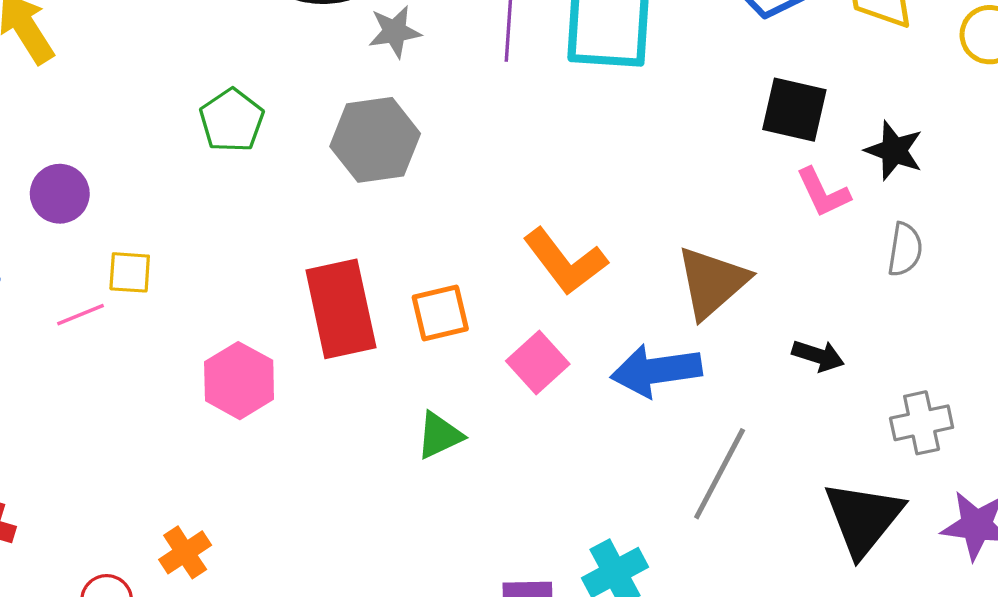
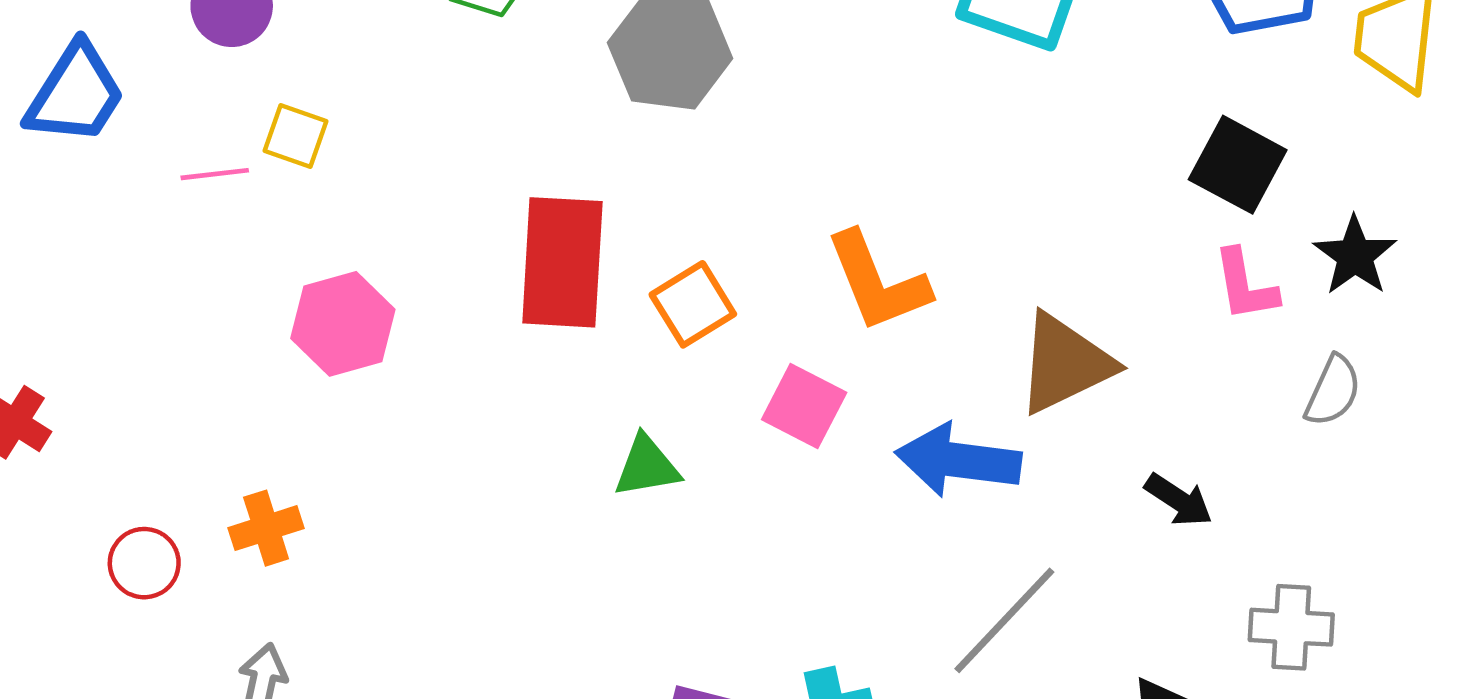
orange square: (440, 313) -> (693, 304), turned -34
pink square: (538, 363) -> (804, 406), turned -36
pink hexagon: (239, 381) -> (343, 324), moved

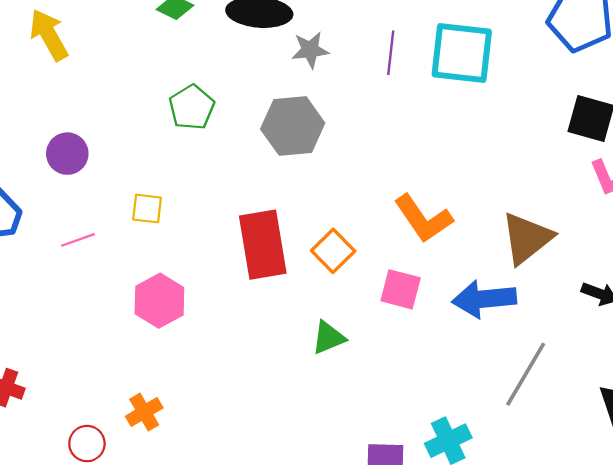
yellow square: (296, 136) -> (147, 209), moved

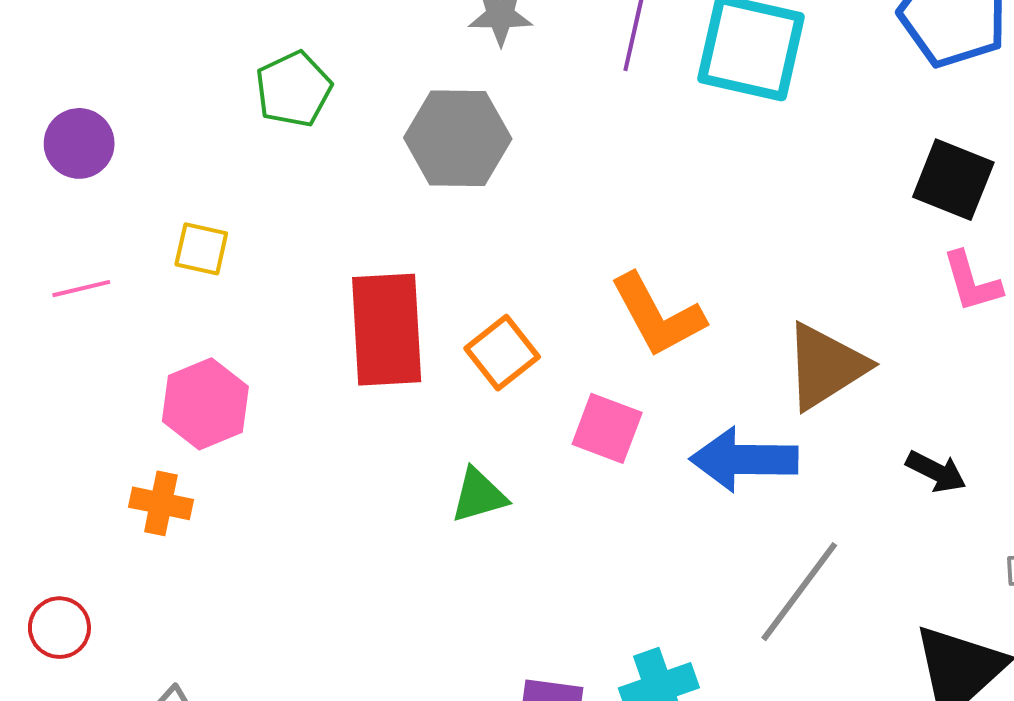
orange cross: (144, 412) -> (161, 503), moved, turned 36

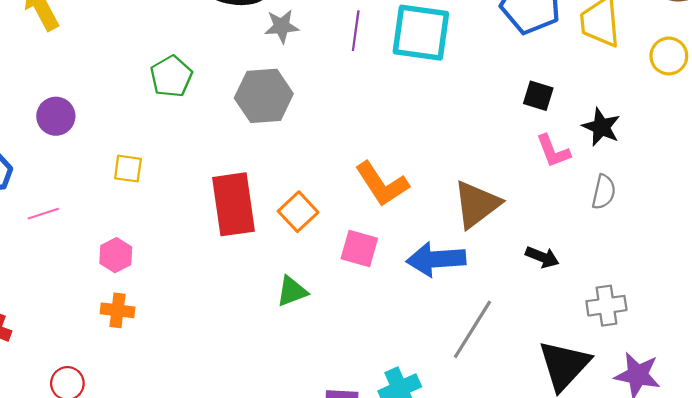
black square: (953, 180) -> (538, 96), size x0.7
pink line: (81, 289) -> (43, 214), moved
pink hexagon: (205, 404) -> (116, 255), moved, size x0.7

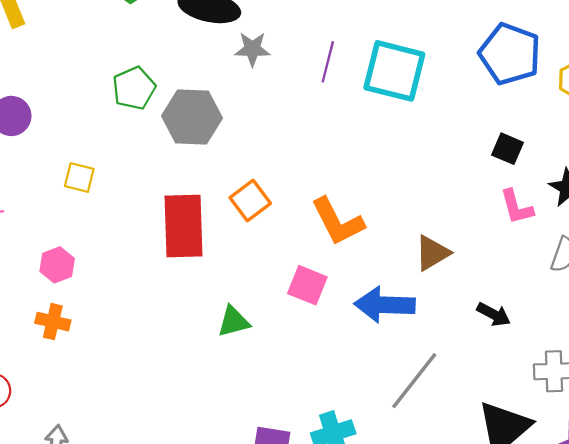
gray hexagon: (264, 96) -> (192, 117), moved
brown triangle: (477, 204) -> (432, 253), size x0.7
orange square: (298, 212) -> (250, 201), moved

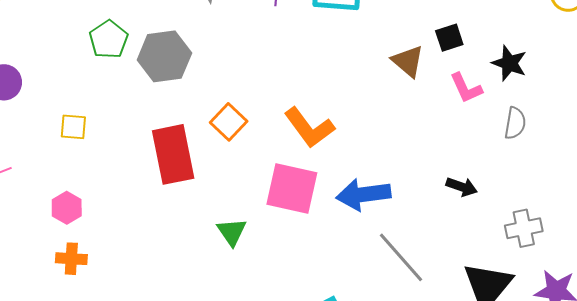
black square: (508, 149) -> (449, 38), turned -32
brown triangle: (432, 253) -> (408, 61), moved, turned -39
pink square: (307, 285) -> (292, 189), size x1.5
green triangle: (234, 322) -> (232, 232), turned -40
gray line: (414, 381) -> (401, 257), turned -70

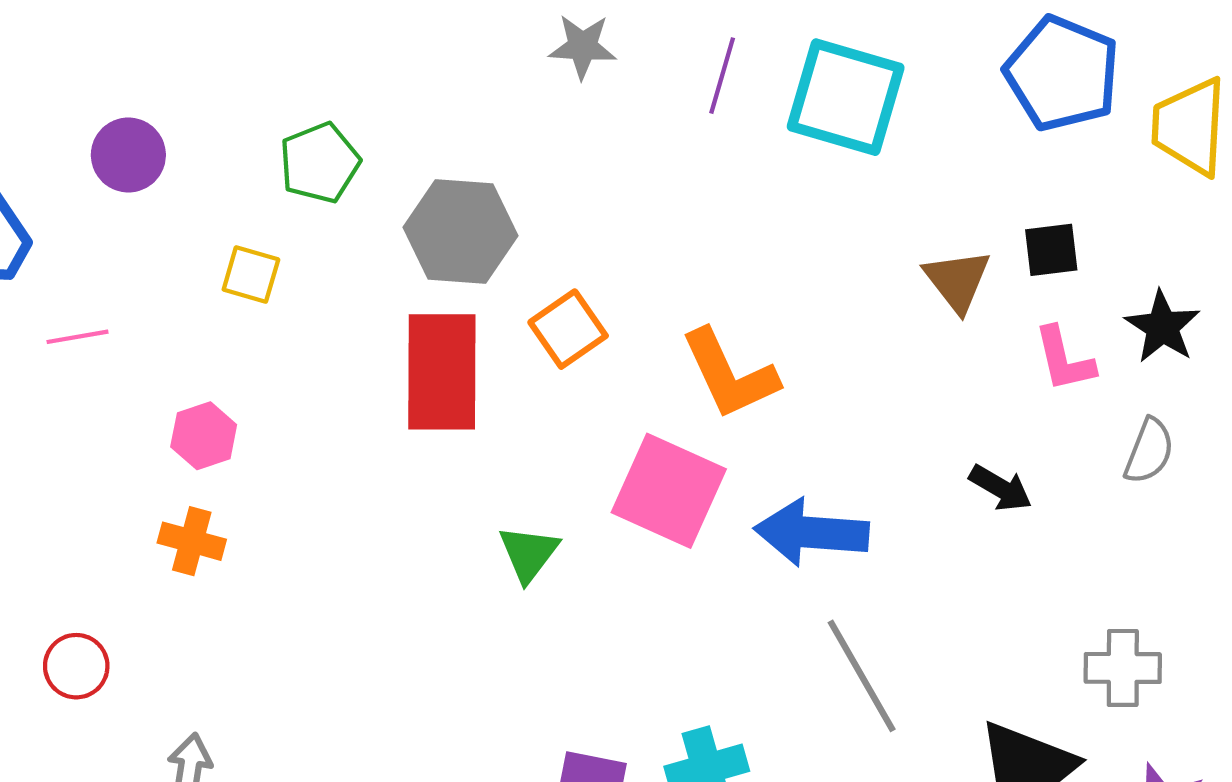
green pentagon: (109, 39) -> (320, 163), moved
gray hexagon: (164, 56) -> (461, 232), moved
black arrow: (462, 187) -> (1000, 488), moved

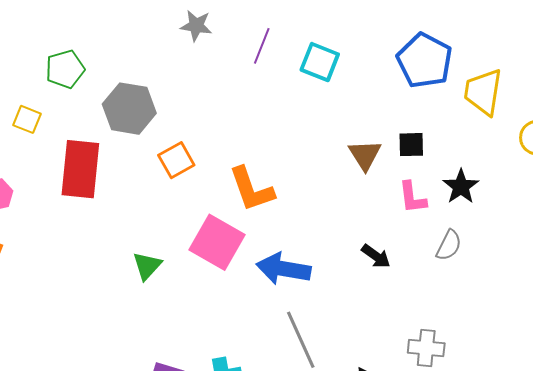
cyan square: (846, 97) -> (320, 62), size x0.7
red rectangle: (442, 372) -> (80, 169), moved

